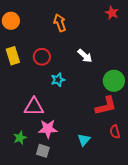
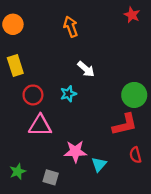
white arrow: (85, 56) -> (86, 69), moved
red circle: (42, 57) -> (33, 95), moved
pink star: (48, 129) -> (75, 151), moved
green star: (20, 138) -> (18, 171), moved

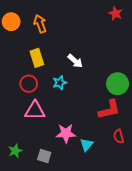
orange arrow: (71, 27) -> (40, 24), moved
yellow rectangle: (15, 66) -> (37, 58), moved

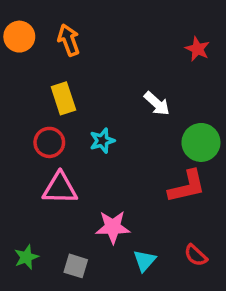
red star: (115, 13) -> (197, 49), moved
white arrow: (75, 61) -> (157, 104), moved
red semicircle: (119, 136) -> (196, 255), moved, turned -32
cyan triangle: (87, 145) -> (145, 261), moved

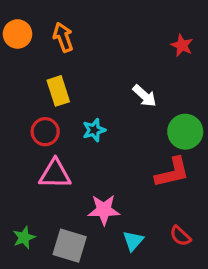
gray square: (76, 266) -> (70, 246), size x1.5

